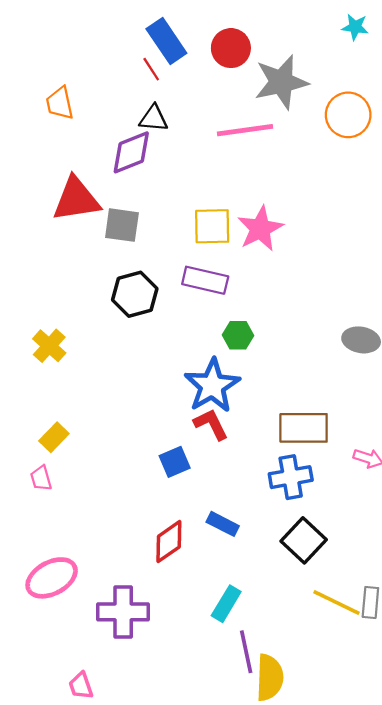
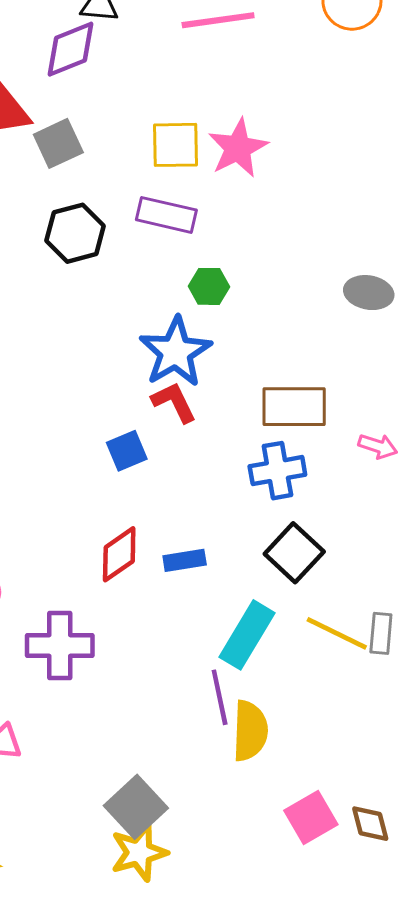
gray square: (122, 225) -> (58, 143), turned -33
blue rectangle: (223, 524) -> (185, 560), moved, turned -36
cyan rectangle: (226, 604) -> (247, 635), moved, size x1.4

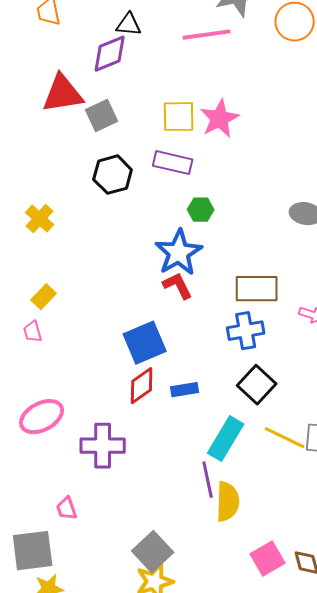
blue square: (127, 451) -> (145, 343), moved, size x1.6

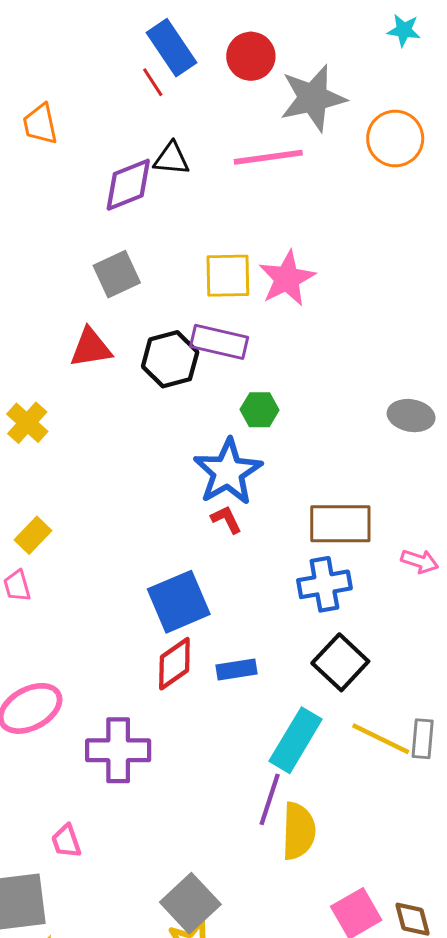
black triangle: (129, 25) -> (172, 159), moved
red triangle: (63, 94) -> (91, 348), moved, size x0.7
black hexagon: (113, 175) -> (170, 359), moved
red L-shape: (178, 286) -> (226, 519), size x0.7
purple line: (208, 480) -> (270, 799), turned 30

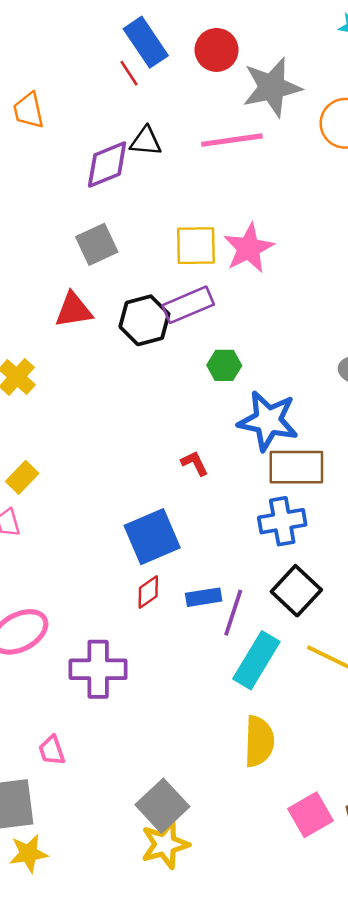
purple rectangle: (219, 342) -> (188, 305), turned -36
blue star: (228, 472) -> (268, 421), moved, turned -30
red diamond: (174, 664) -> (148, 592), size x0.7
purple line: (270, 799) -> (233, 613), moved

